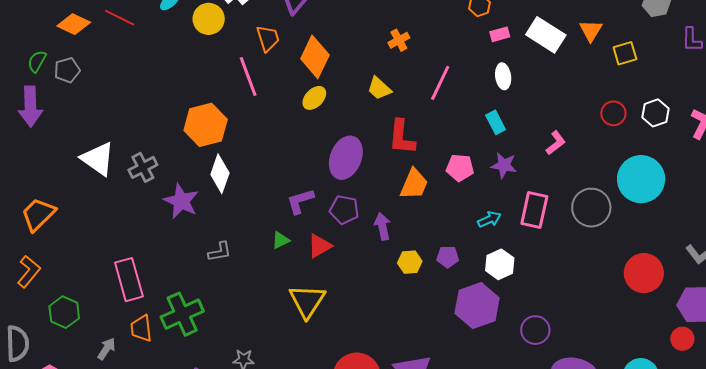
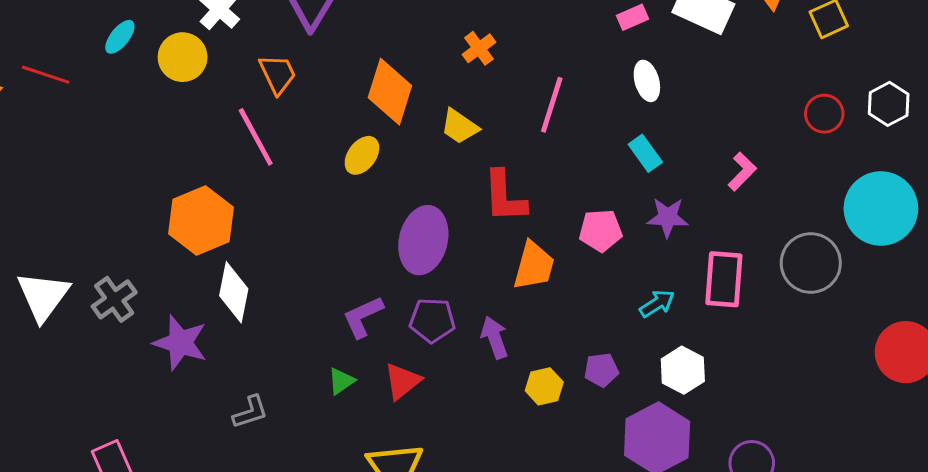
orange diamond: (315, 57) -> (390, 92), moved
white triangle: (98, 159) -> (43, 296), turned 39

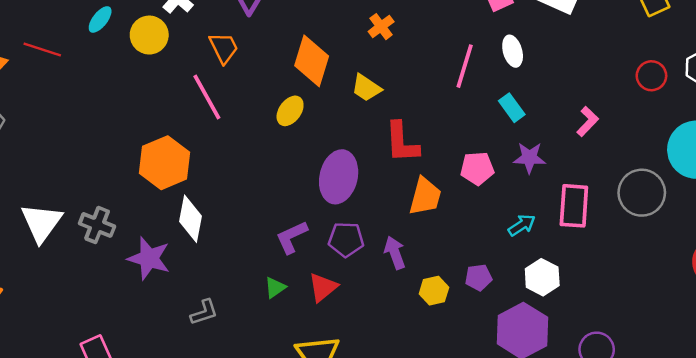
pink line: (552, 105) -> (465, 66), moved
gray cross: (114, 299) -> (97, 225), turned -32

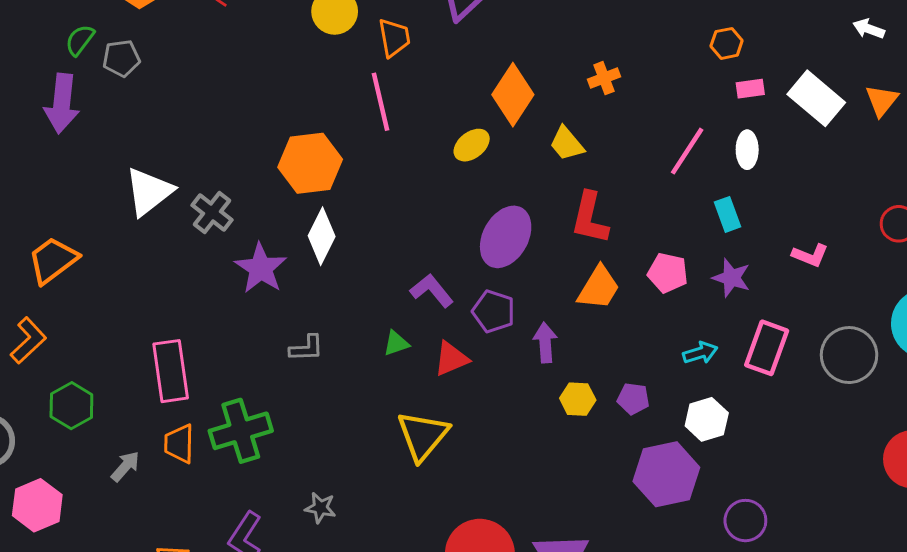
orange trapezoid: (224, 48) -> (394, 38), moved
pink L-shape: (588, 121) -> (810, 255), turned 52
purple L-shape: (292, 237) -> (432, 291), turned 60

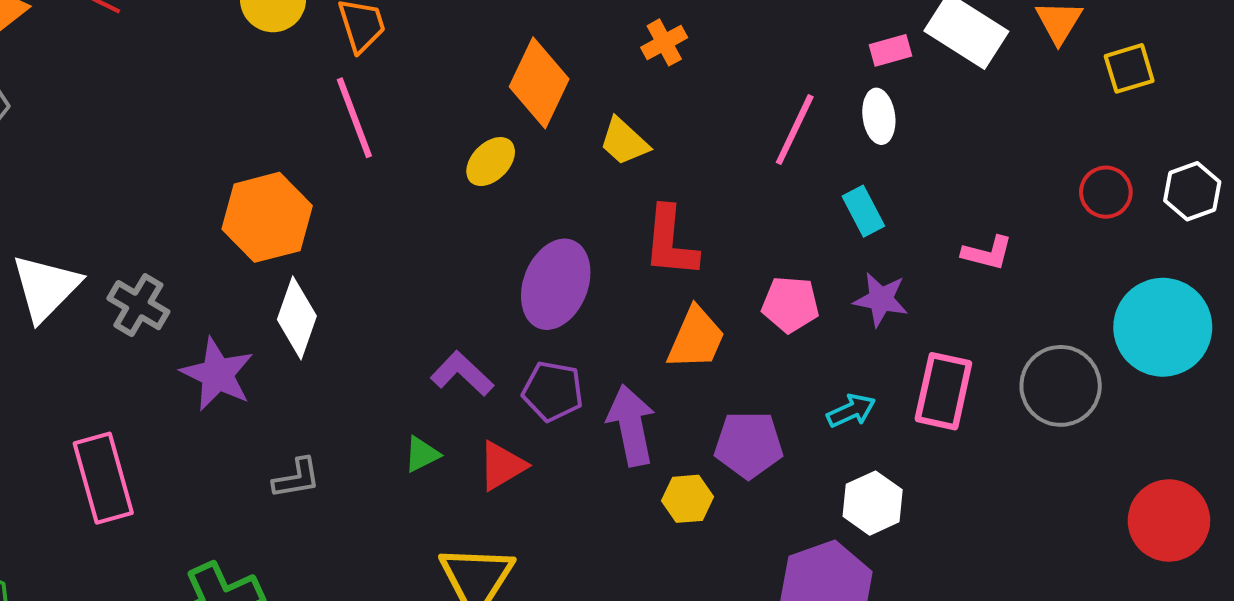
pink rectangle: (750, 89) -> (890, 50), moved
purple arrow: (545, 343) -> (631, 425), size x1.4
pink rectangle: (171, 371) -> (103, 478), moved
purple pentagon: (633, 399) -> (749, 445), moved, size x1.5

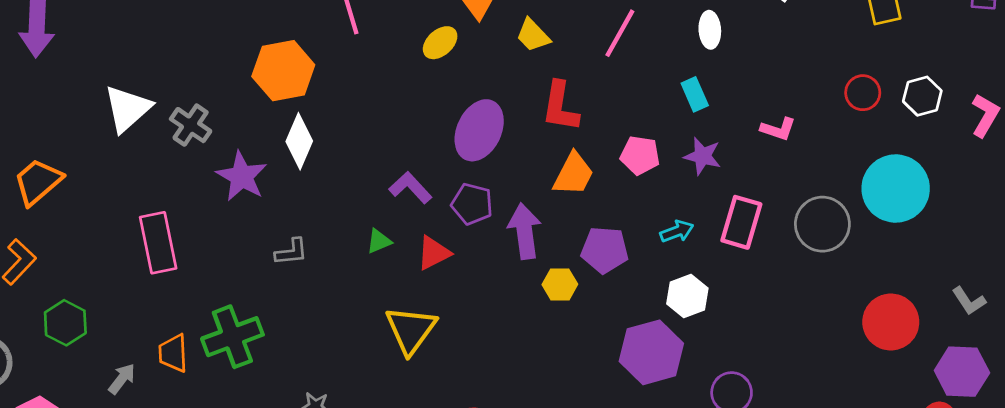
pink line: (795, 130) -> (620, 33), moved

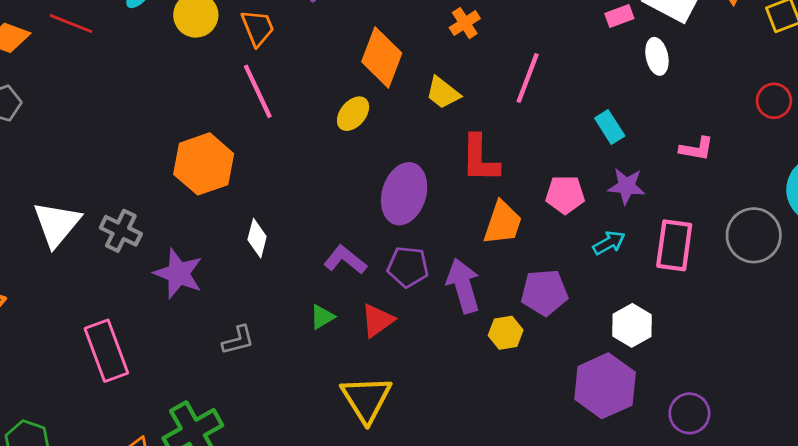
white ellipse: (710, 30) -> (657, 56), moved
white diamond: (299, 141) -> (257, 238), moved, size x0.7
cyan arrow: (677, 231) -> (609, 243), moved

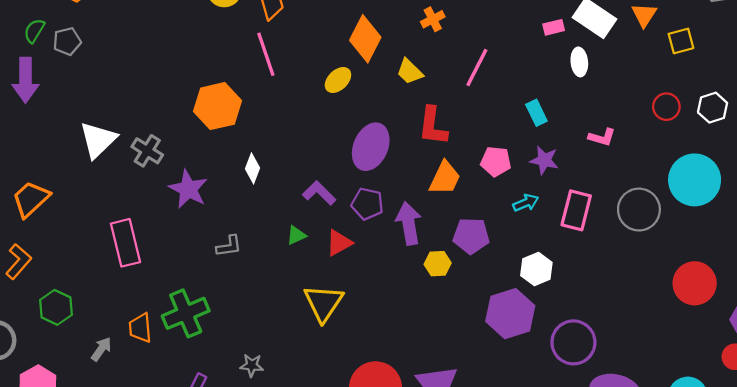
purple circle: (689, 413) -> (573, 342), size x1.4

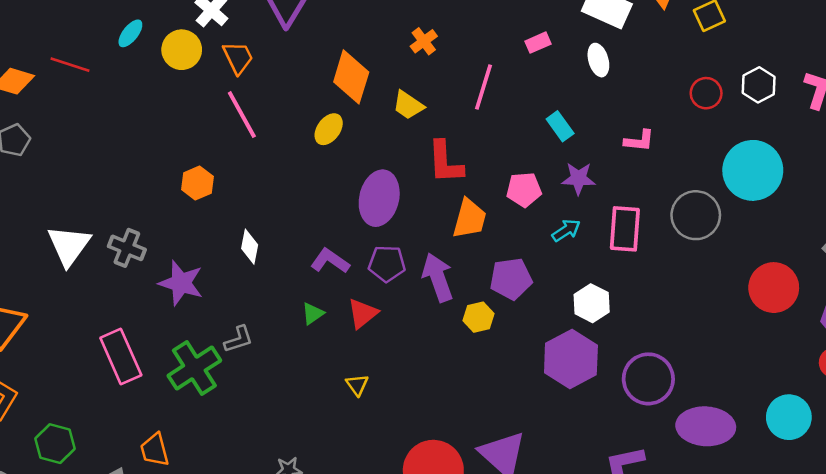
pink rectangle: (554, 27) -> (538, 43), moved
orange hexagon: (218, 106) -> (197, 183), size x0.6
yellow triangle: (323, 303) -> (357, 385), size x0.5
green cross: (186, 313) -> (194, 368), moved

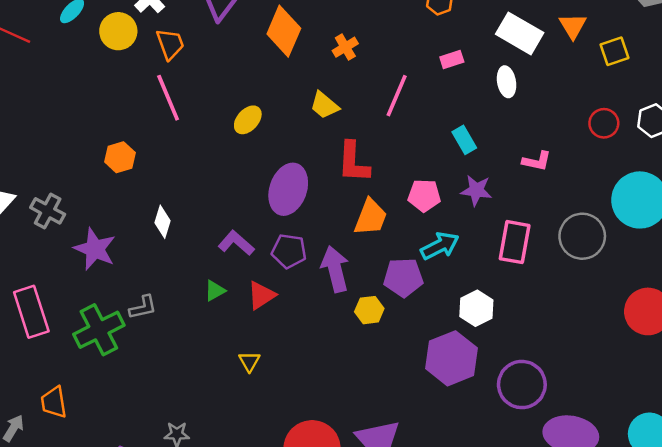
orange diamond: (351, 77) -> (284, 31), moved
cyan arrow: (566, 230) -> (440, 246), moved, size x1.4

